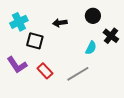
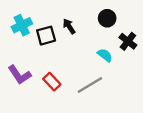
black arrow: (60, 23) -> (69, 26), turned 64
black square: (35, 41) -> (46, 36), moved, turned -30
cyan semicircle: (91, 48) -> (105, 55), turned -80

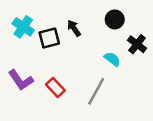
cyan cross: (22, 25) -> (23, 27), turned -30
gray line: (90, 85) -> (96, 91), turned -30

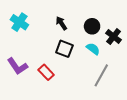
black circle: (115, 19) -> (92, 26), moved
black square: (49, 38) -> (64, 49), moved, turned 36
gray line: (96, 91) -> (101, 75), moved

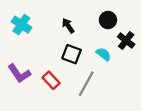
black circle: (92, 26) -> (108, 20), moved
gray line: (101, 75) -> (86, 84), moved

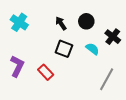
black circle: (108, 20) -> (86, 21), moved
purple L-shape: (19, 73) -> (17, 66), turned -120
gray line: (86, 84) -> (107, 79), moved

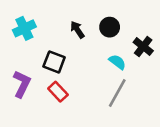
cyan cross: (19, 22) -> (24, 28), turned 30
black square: (64, 49) -> (54, 62), moved
gray line: (107, 79) -> (117, 93), moved

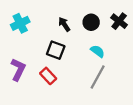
black cross: (143, 46) -> (119, 21), moved
black square: (54, 62) -> (56, 50), moved

